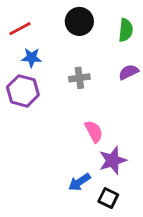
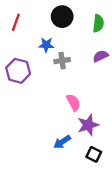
red line: (20, 29) -> (16, 22), turned -42
blue star: (32, 58) -> (46, 45), moved
black square: (108, 198) -> (94, 154), moved

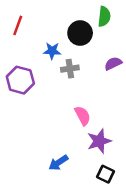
black circle: (62, 17) -> (80, 33), moved
green semicircle: (98, 23) -> (104, 16), moved
blue arrow: (62, 142) -> (58, 163), moved

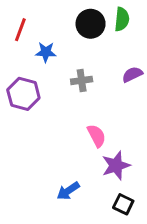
black circle: (80, 33) -> (91, 24), moved
blue star: (52, 51) -> (46, 52), moved

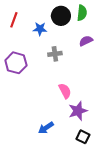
blue star: (46, 52) -> (40, 29), moved
purple semicircle: (132, 74) -> (86, 41), moved

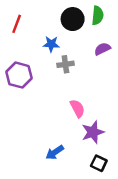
blue star: (40, 29) -> (51, 44), moved

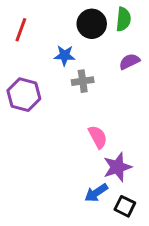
blue arrow: (55, 152) -> (96, 193), moved

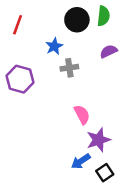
blue star: (65, 55) -> (54, 46), turned -30
black square: (125, 206) -> (105, 173), turned 30

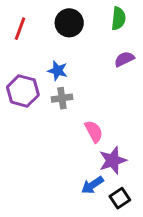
black circle: (77, 20) -> (69, 23), moved
blue star: (54, 46) -> (58, 71), moved, turned -30
gray cross: (69, 68) -> (62, 98), moved

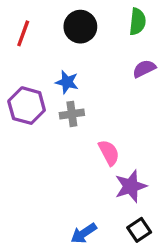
blue arrow: (92, 185) -> (84, 233), moved

